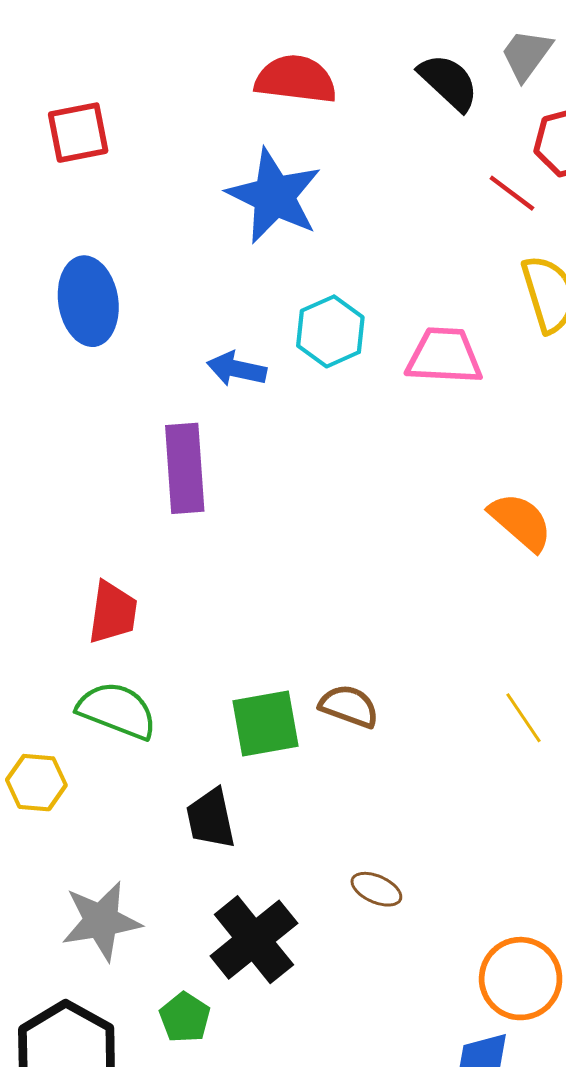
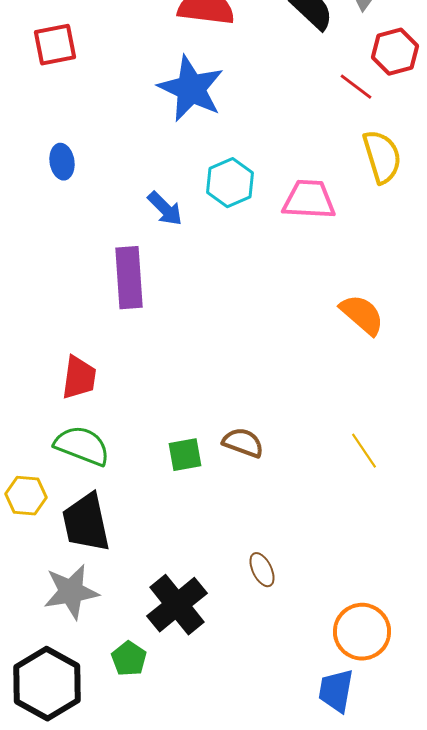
blue ellipse: (88, 301) -> (62, 162), size x0.6
blue arrow: (237, 369) -> (165, 209), turned -147
green square: (265, 723) -> (185, 455), size x0.7
black trapezoid: (211, 819) -> (86, 523), moved, size x1.4
brown ellipse: (376, 889) -> (262, 570), turned 40

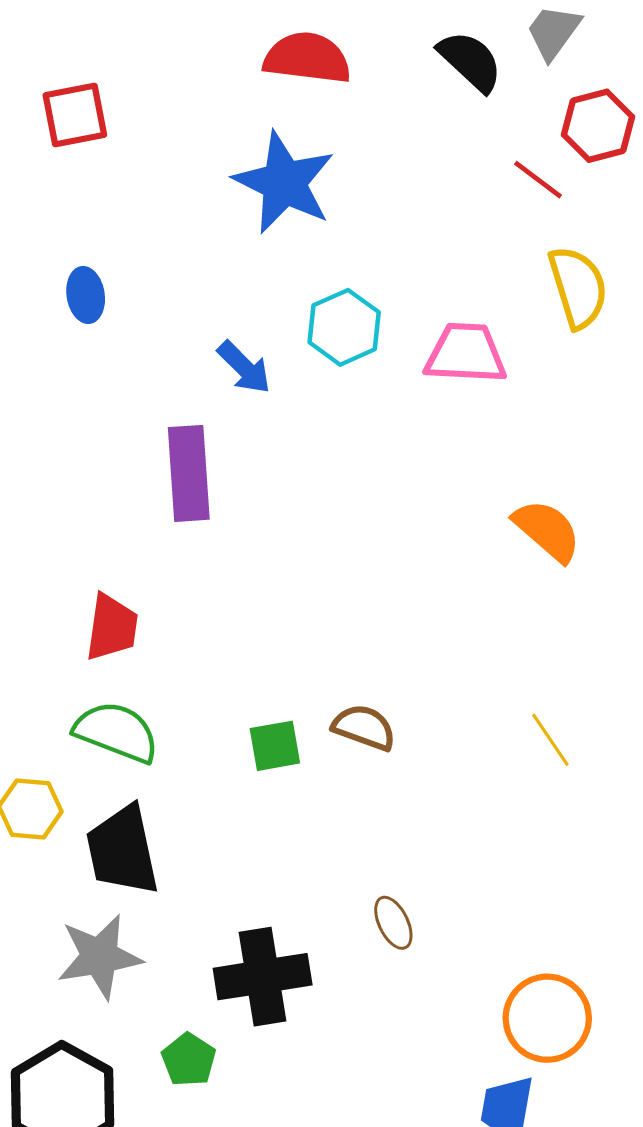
black cross: (177, 605) -> (263, 977), turned 30

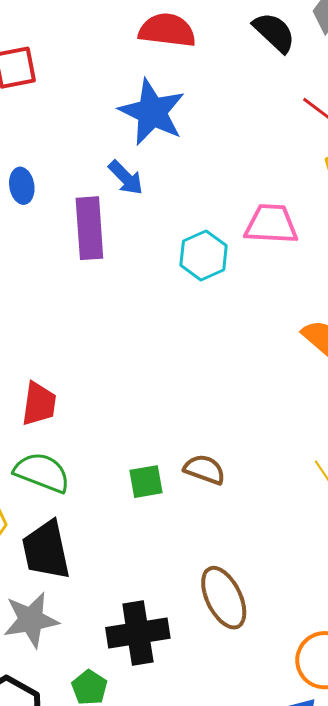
cyan hexagon: (344, 327) -> (204, 255), moved
blue arrow: (244, 367) -> (126, 178), moved
purple rectangle: (189, 473) -> (89, 228), moved
brown ellipse: (393, 923) -> (224, 598), size x1.8

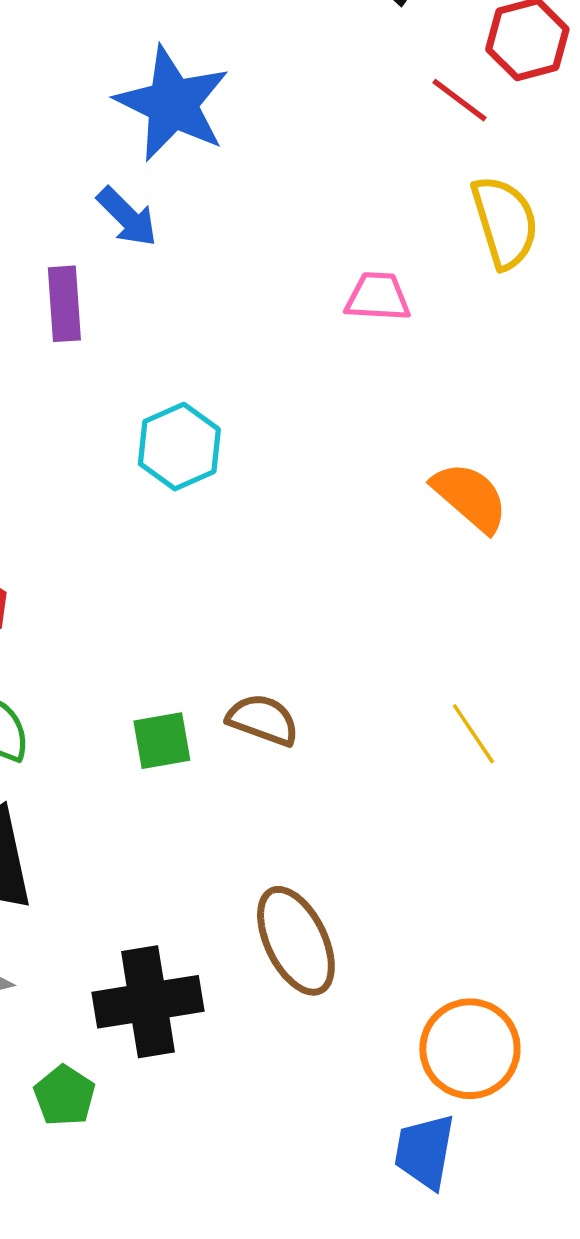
pink trapezoid: (271, 224) -> (378, 297), size x0.7
purple rectangle: (89, 228) -> (64, 304), size x0.7
cyan hexagon: (204, 255) -> (179, 447), moved

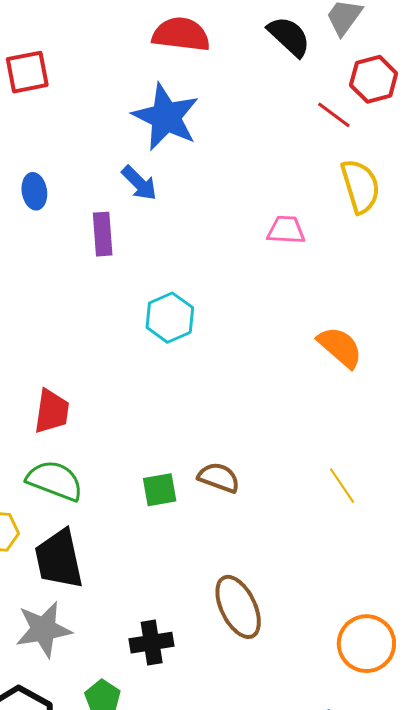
black cross: (148, 1002) -> (152, 643), size x0.7
orange circle: (470, 1049) -> (366, 644), moved

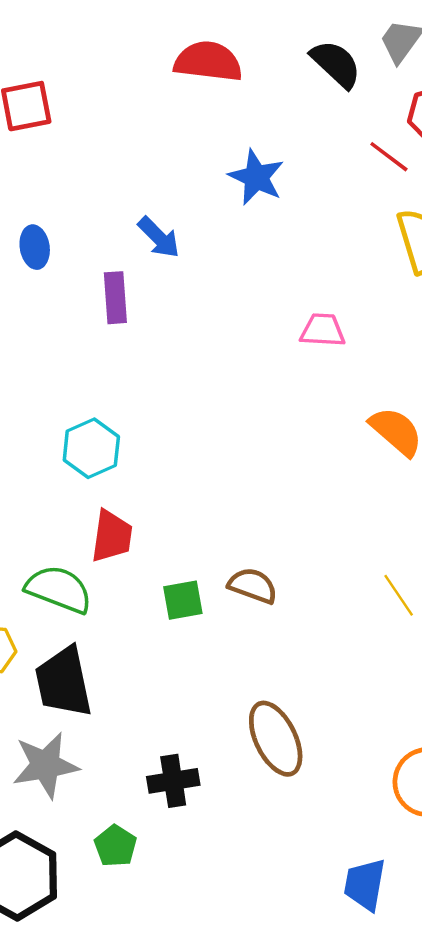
blue star: (166, 117) -> (256, 177), moved, size x0.7
pink trapezoid: (286, 230) -> (323, 330), moved
cyan hexagon: (170, 318) -> (91, 448), moved
red trapezoid: (52, 411) -> (112, 536), moved

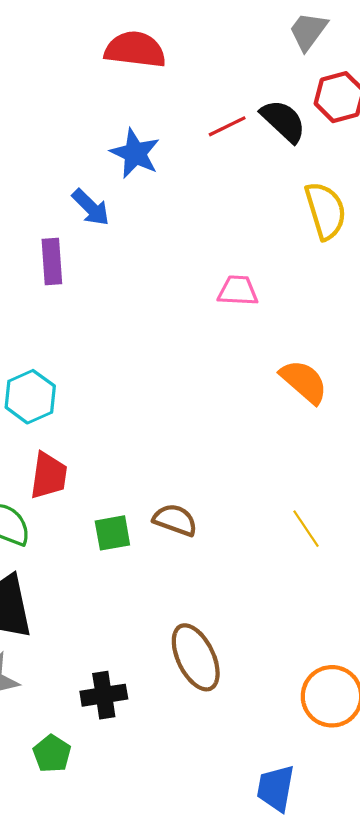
black semicircle: (336, 64) -> (283, 121), moved
red line: (389, 157) -> (227, 126), moved, turned -63
blue star: (256, 177) -> (135, 153), moved

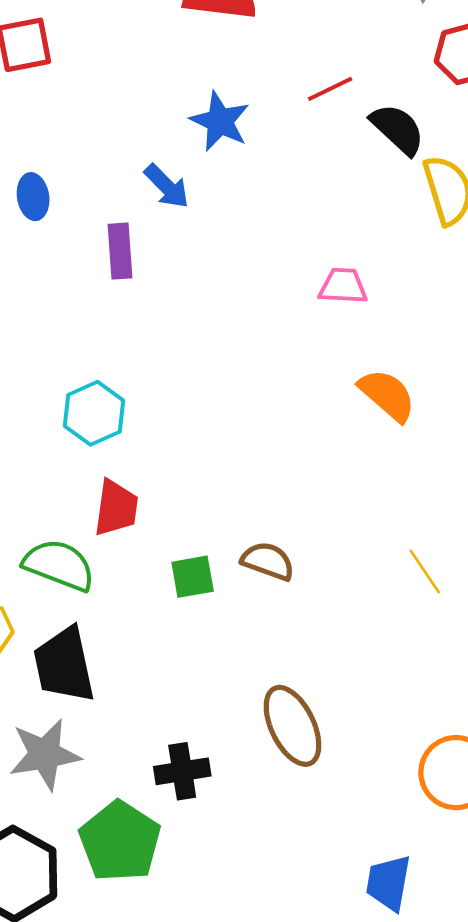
black semicircle: (283, 121) -> (398, 129), moved
orange semicircle: (304, 382) -> (387, 395), moved
green pentagon: (52, 754) -> (120, 841), size x1.8

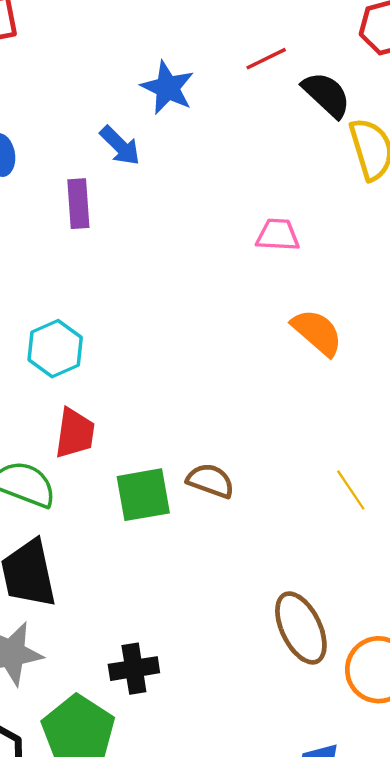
green square: (193, 577) -> (143, 495), size x1.4
brown ellipse: (292, 726) -> (301, 628), moved

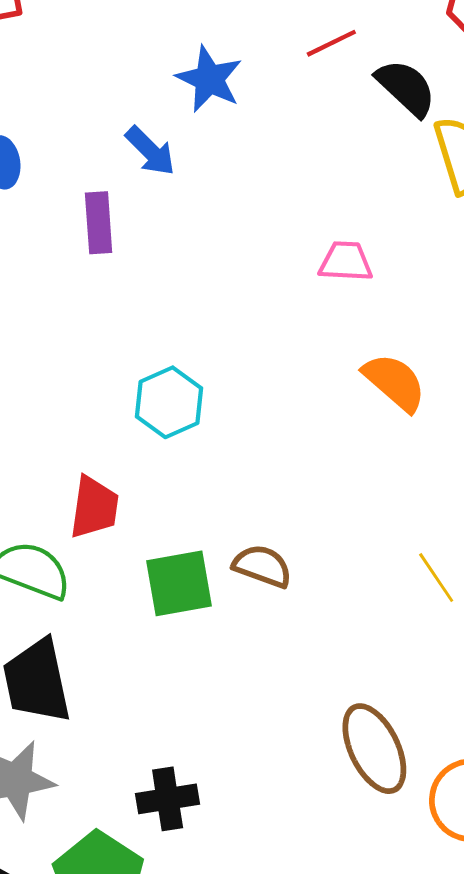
cyan hexagon: (55, 349) -> (169, 402), moved

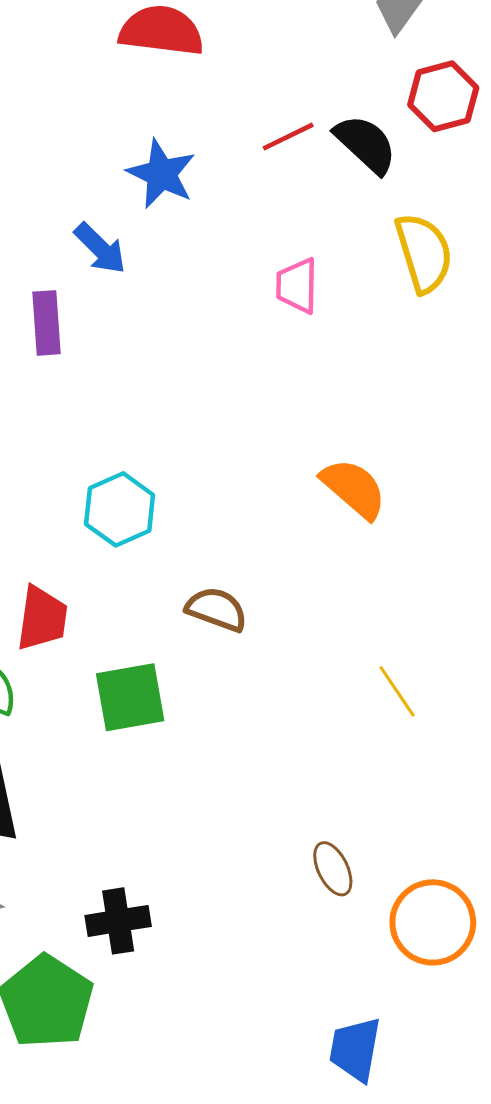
black semicircle: (406, 88) -> (366, 144), moved
pink trapezoid: (346, 262) -> (297, 286), moved, turned -92
brown semicircle: (262, 566) -> (217, 609), moved
brown ellipse: (374, 749) -> (333, 869), size x0.6

